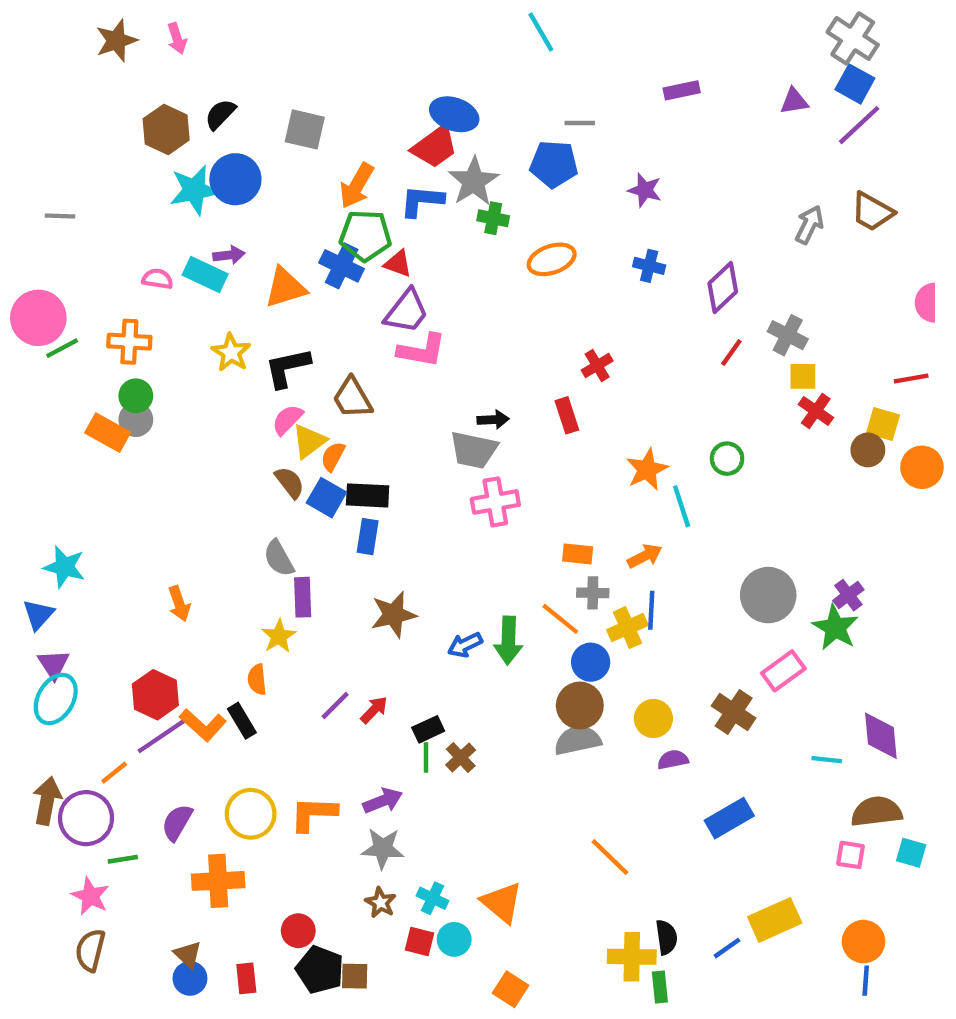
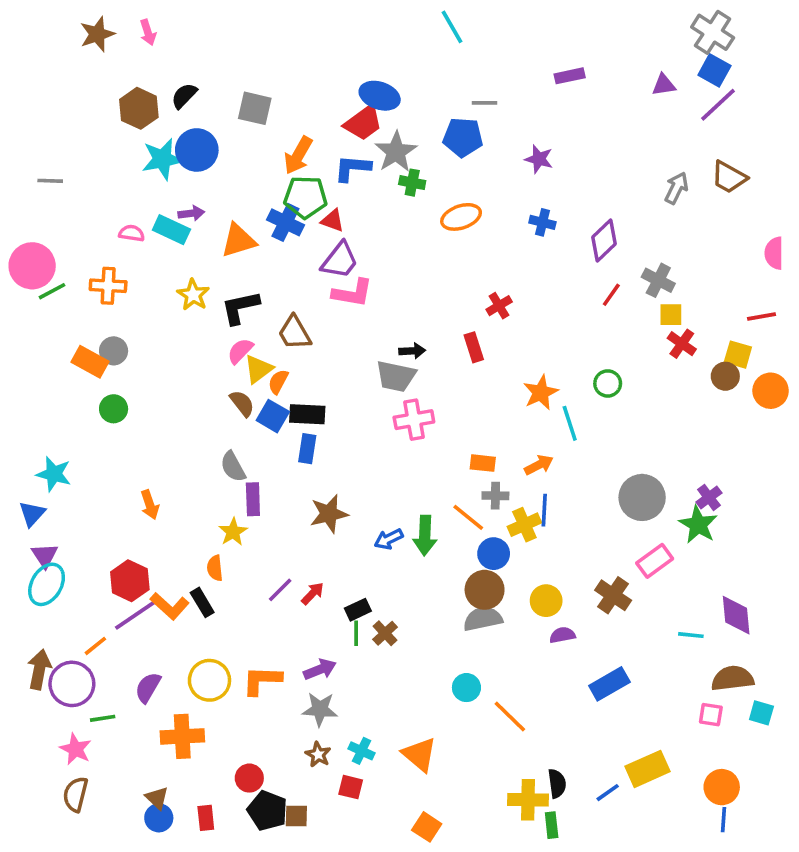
green circle: (136, 396) -> (114, 409), moved
cyan circle: (454, 939) -> (466, 688), moved

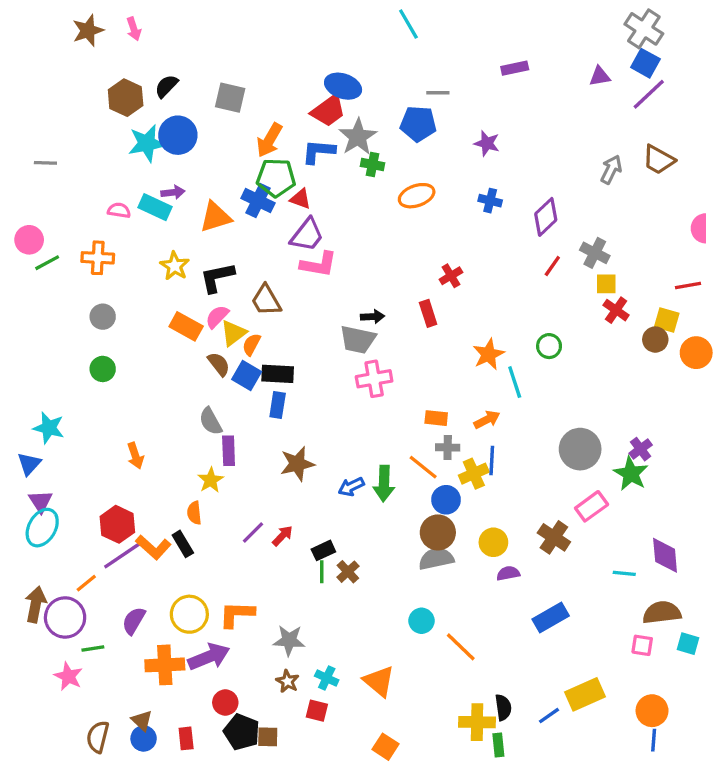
pink circle: (32, 266) -> (29, 240), size x0.7
orange rectangle: (90, 362) -> (186, 326), moved
purple arrow: (320, 669) -> (209, 657), moved, size x1.4
brown semicircle: (76, 794) -> (98, 737), moved

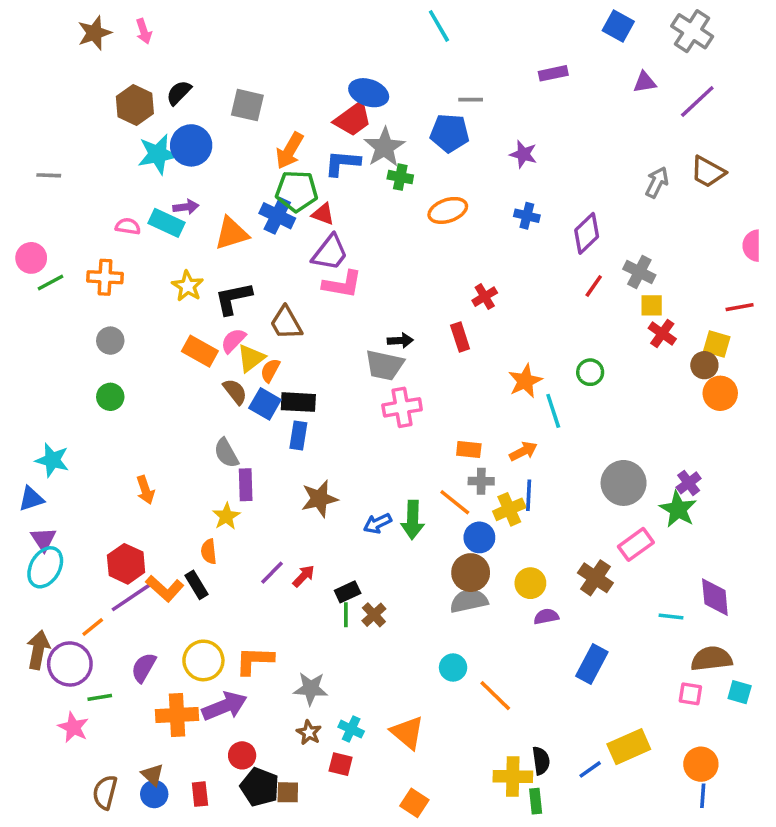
blue square: (645, 63) -> (618, 26), moved
orange circle: (696, 353) -> (720, 393), moved
blue triangle: (29, 464) -> (31, 499), turned 30
blue rectangle: (551, 617) -> (592, 664), turned -32

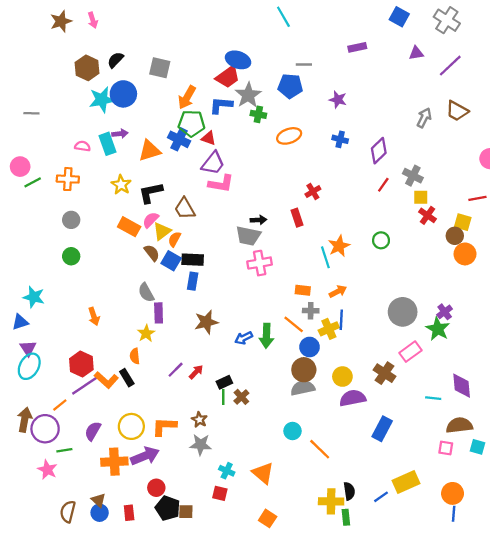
cyan rectangle: (167, 223) -> (108, 144), turned 45
cyan line: (553, 411) -> (325, 257), moved
purple semicircle: (546, 617) -> (353, 398), size x1.6
brown star: (309, 733) -> (199, 420), moved

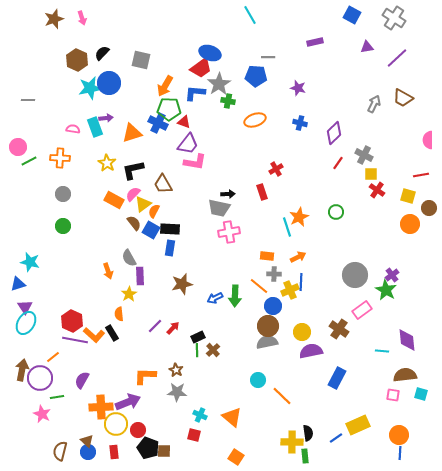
brown circle: (455, 236) -> (429, 208), moved
orange arrow: (94, 316) -> (108, 271), moved
purple line: (85, 386) -> (75, 340), turned 45
yellow circle: (131, 426) -> (116, 424), moved

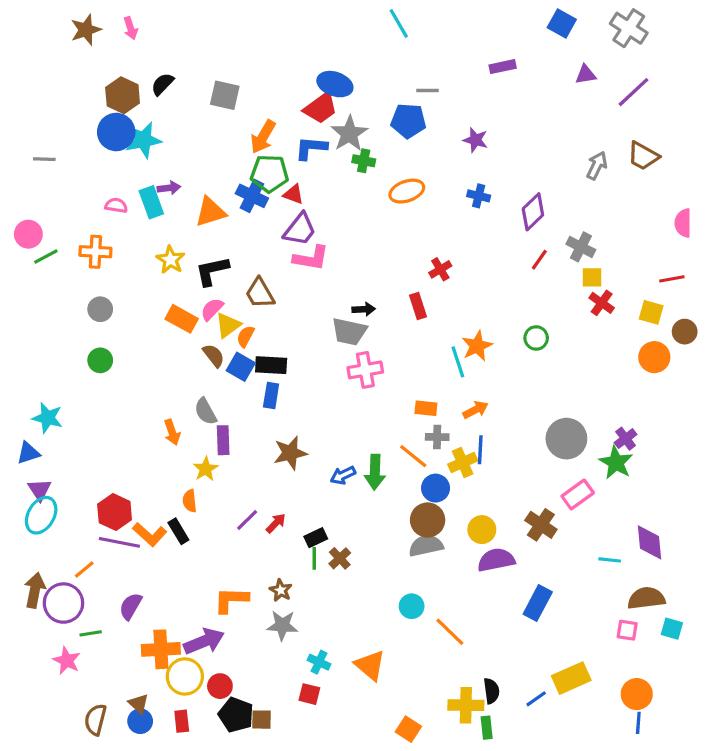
blue circle: (109, 83) -> (116, 132), moved
orange square: (236, 457) -> (408, 729), moved

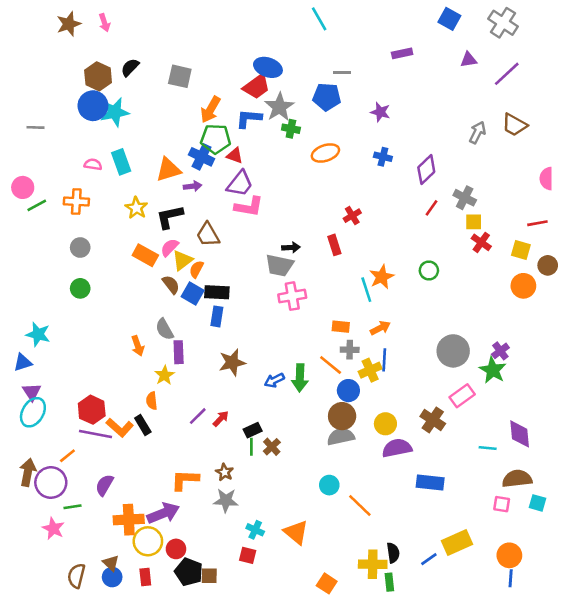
purple arrow: (169, 188) -> (193, 186), moved
blue rectangle: (538, 603) -> (430, 483), turned 68

